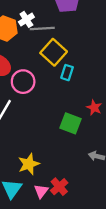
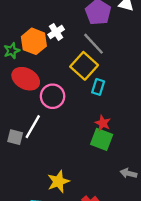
gray line: (42, 29) -> (93, 44), moved, turned 50
red star: (94, 108) -> (103, 123), moved

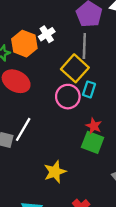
gray line: (93, 44) -> (84, 46), turned 45
pink circle: (53, 96) -> (68, 97), moved
yellow star: (58, 182) -> (55, 172), moved

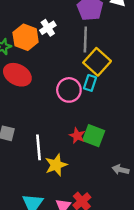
yellow square: (75, 68) -> (97, 62), moved
red star: (94, 126) -> (77, 136), moved
white line: (23, 129) -> (38, 147), moved, turned -35

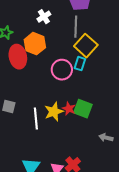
orange hexagon: (26, 37) -> (35, 44), moved
red ellipse: (17, 75) -> (18, 57), turned 50
yellow star: (56, 165) -> (54, 112), moved

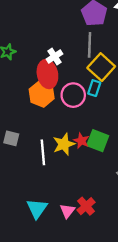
white cross: (44, 17) -> (54, 57), moved
orange hexagon: (35, 44) -> (42, 94), moved
red ellipse: (18, 57) -> (47, 74), moved

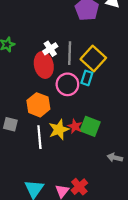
gray line: (90, 45) -> (70, 53), moved
orange hexagon: (42, 94) -> (38, 105), moved

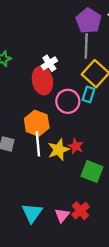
gray line: (70, 53) -> (86, 46), moved
green square: (90, 126) -> (92, 172), moved
white line: (39, 137) -> (38, 144), moved

